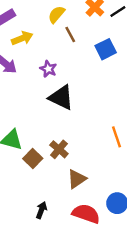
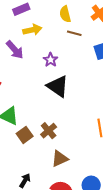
yellow semicircle: (56, 14) -> (65, 14), turned -63
brown line: (70, 35) -> (74, 33), turned -56

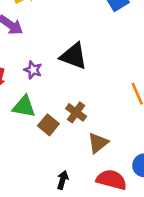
purple star: (51, 60) -> (33, 70), moved

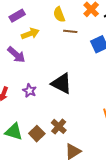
green triangle: (24, 107) -> (14, 132), moved

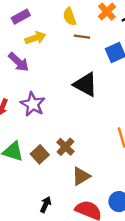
black triangle: (61, 83) -> (86, 84), moved
purple star: (30, 91) -> (33, 104), size x1.5

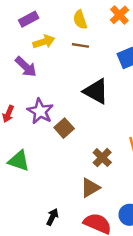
brown line: (82, 37) -> (80, 45), moved
brown cross: (65, 147) -> (102, 158), moved
brown square: (40, 154) -> (64, 128), moved

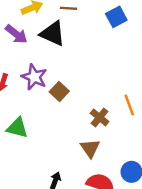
black triangle: (96, 91) -> (53, 33), moved
brown triangle: (90, 188) -> (90, 148), turned -30

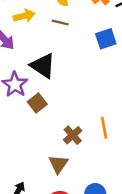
black triangle: (53, 33) -> (43, 66), moved

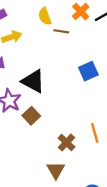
brown line: (60, 22) -> (61, 31), moved
blue square: (106, 39) -> (88, 71), moved

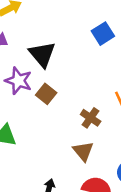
black triangle: (33, 81) -> (42, 54), turned 30

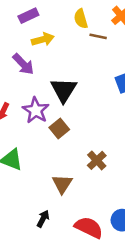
brown triangle: (83, 151) -> (62, 184), moved

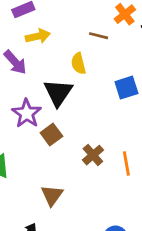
yellow semicircle: (81, 19) -> (78, 63), moved
brown cross: (97, 160) -> (93, 155), moved

